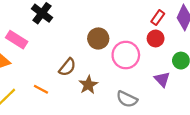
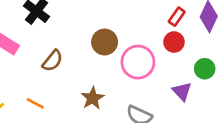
brown semicircle: (67, 67) -> (52, 61), moved

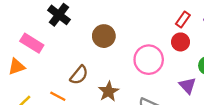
brown circle: (105, 42) -> (104, 36), moved
brown semicircle: (52, 61) -> (79, 75), moved

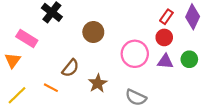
orange triangle: (17, 67) -> (13, 60), turned -35
purple triangle: (188, 86) -> (165, 61), moved, turned -42

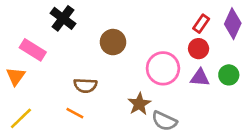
brown semicircle: (70, 68) -> (85, 85), turned 54
brown star: (98, 83) -> (139, 104), moved
orange line: (51, 88) -> (75, 113), moved

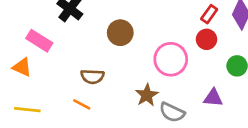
orange triangle: (16, 76) -> (22, 67), turned -42
purple triangle: (200, 78) -> (213, 98), moved
yellow line: (21, 118) -> (27, 110), turned 50

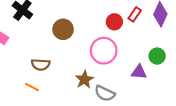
red circle: (207, 39) -> (114, 22), moved
purple triangle: (213, 98) -> (139, 72), moved

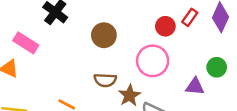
brown semicircle: (41, 65) -> (105, 80), moved

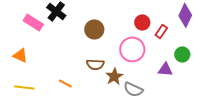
red rectangle: (190, 17) -> (161, 31), moved
pink rectangle: (26, 43) -> (33, 22), moved

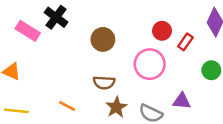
purple triangle: (165, 69) -> (182, 101), moved
brown star: (114, 76) -> (116, 107), moved

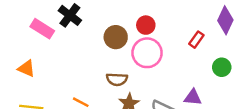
red circle: (162, 31) -> (146, 25), moved
pink circle: (150, 64) -> (147, 53), moved

